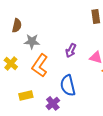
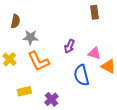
orange L-shape: (40, 65) -> (38, 61), turned -60
blue semicircle: (68, 85) -> (81, 75), moved

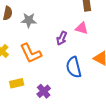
gray star: (30, 37) -> (29, 20), moved
pink triangle: (94, 53) -> (82, 28), moved

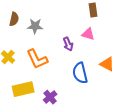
purple arrow: (62, 38) -> (68, 44), turned -48
yellow rectangle: (17, 83) -> (23, 89), size x1.5

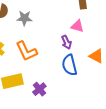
purple arrow: (68, 44) -> (66, 42), moved

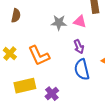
gray star: (24, 18) -> (59, 23), moved
pink triangle: (77, 26) -> (80, 22), moved

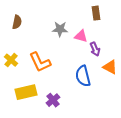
pink triangle: (80, 22) -> (81, 36), moved
purple arrow: (79, 47) -> (95, 49), moved

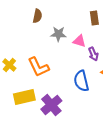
brown semicircle: (17, 22) -> (37, 16), moved
purple cross: (53, 100) -> (51, 105), size x1.5

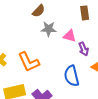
brown semicircle: (37, 16) -> (39, 11), moved, turned 32

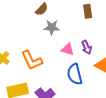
pink triangle: (70, 36) -> (68, 49), moved

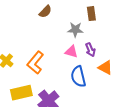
gray star: (52, 27) -> (75, 30), moved
orange L-shape: (32, 60) -> (35, 63), turned 65

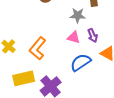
blue semicircle: (78, 77) -> (81, 62), turned 70

